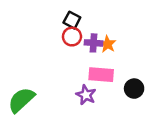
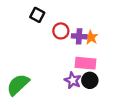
black square: (72, 20) -> (37, 15), moved
black circle: (134, 89) -> (90, 80), moved

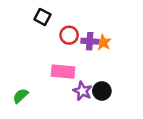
pink rectangle: (86, 63) -> (63, 72), moved
green semicircle: (18, 85) -> (21, 96), size x0.6

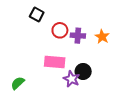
orange star: (103, 42) -> (102, 37), moved
black circle: (102, 91) -> (83, 71), moved

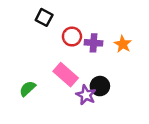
pink rectangle: (55, 62) -> (66, 75), turned 36
green semicircle: (18, 83) -> (28, 89), moved

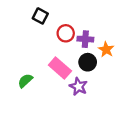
orange star: (123, 44) -> (106, 49), moved
black circle: (100, 86) -> (88, 62), moved

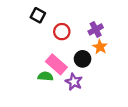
purple cross: (85, 39) -> (96, 29), moved, turned -32
green semicircle: (25, 81) -> (45, 76), moved, turned 48

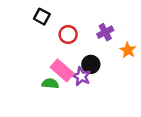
orange star: (100, 47) -> (128, 50), moved
purple star: (74, 82) -> (81, 76), moved

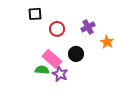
black square: (42, 17) -> (35, 14), turned -32
purple star: (81, 76) -> (60, 74), moved

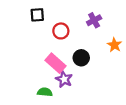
purple cross: (88, 27) -> (94, 20), moved
green semicircle: (42, 70) -> (45, 92), moved

